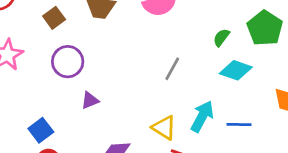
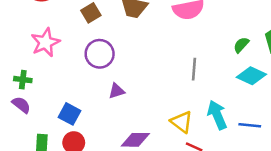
gray line: (172, 69) -> (194, 69), turned -30
cyan arrow: (202, 116) -> (217, 115), turned -56
blue square: (41, 130) -> (69, 114), turned -30

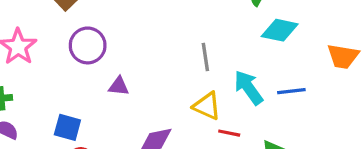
gray line: (194, 69) -> (205, 57), moved
purple triangle: (117, 91) -> (119, 86), turned 36

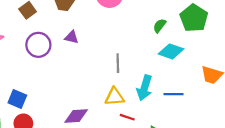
purple triangle: (119, 86) -> (72, 37), moved
cyan arrow: (248, 88) -> (144, 88), turned -135
yellow triangle: (207, 106) -> (114, 97), turned -36

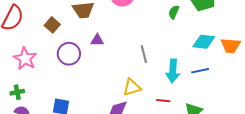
cyan diamond: (171, 51) -> (204, 42), moved
yellow triangle: (114, 97) -> (132, 87), moved

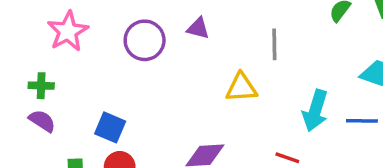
gray line: (144, 54) -> (274, 44), moved
yellow triangle: (132, 87) -> (241, 88), moved

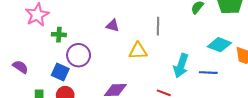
purple triangle: (198, 28) -> (113, 26), moved
purple circle: (145, 40) -> (79, 55), moved
green cross: (41, 86) -> (59, 35), moved

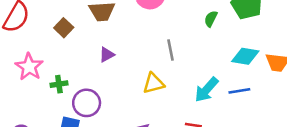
purple triangle: (113, 26) -> (107, 55), moved, turned -32
cyan arrow: (181, 66) -> (206, 90), turned 35

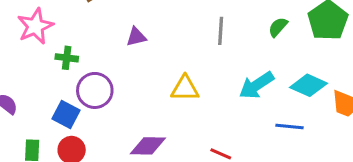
gray line: (171, 50) -> (221, 31), moved
cyan arrow: (206, 90) -> (256, 85), moved

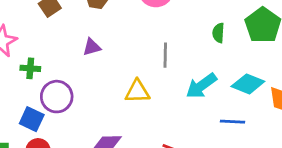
green semicircle: (278, 27) -> (218, 33), turned -36
gray line: (221, 31) -> (165, 55), moved

